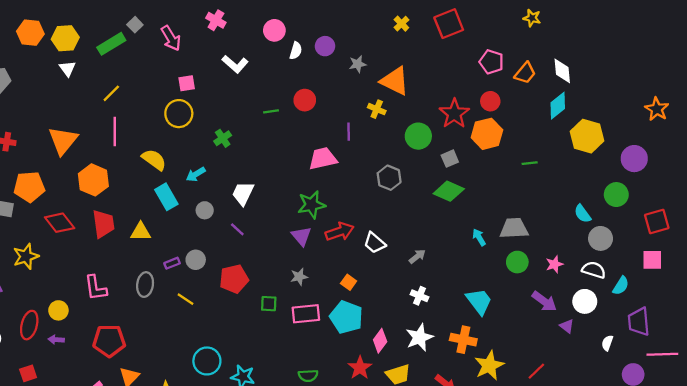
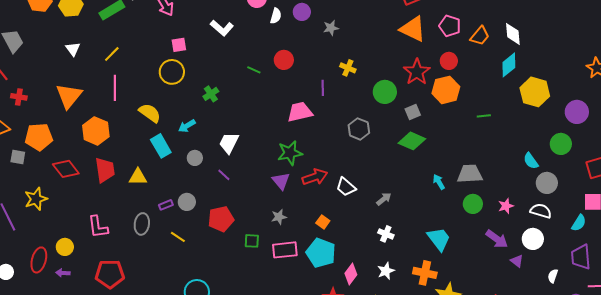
white triangle: (67, 69) -> (73, 49), moved
orange triangle: (395, 81) -> (413, 29), moved
green line: (271, 111) -> (254, 70), turned 32
cyan semicircle: (621, 286) -> (579, 223), moved
white star: (419, 337) -> (386, 271), size x0.7

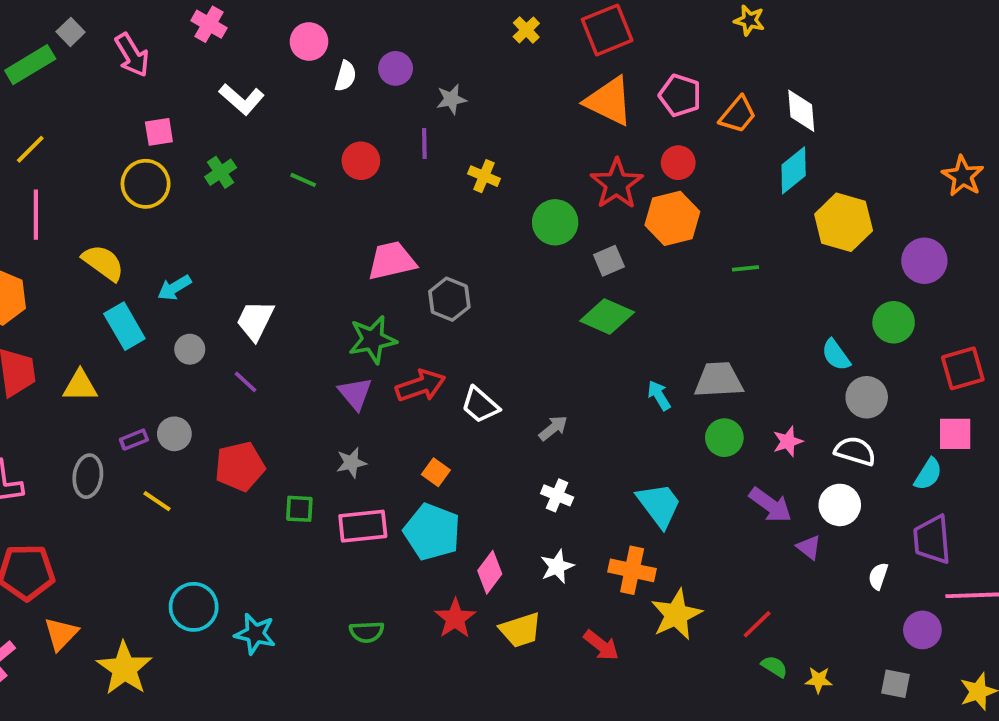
purple line: (323, 88) -> (424, 143), moved
green cross: (211, 94) -> (221, 172), moved
gray hexagon: (359, 129) -> (449, 299), moved

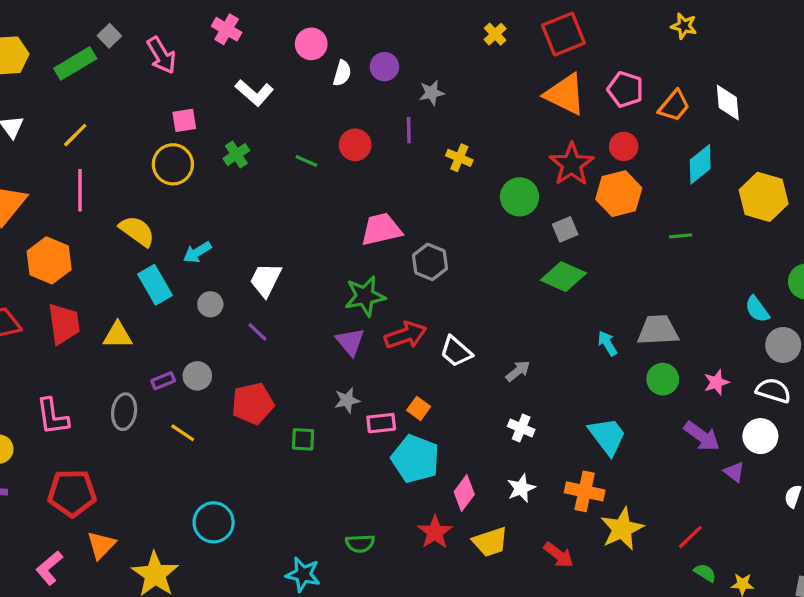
cyan diamond: (794, 170) -> (700, 164), moved
pink rectangle: (363, 526) -> (381, 423), moved, size x0.7
cyan star: (255, 634) -> (303, 574), moved

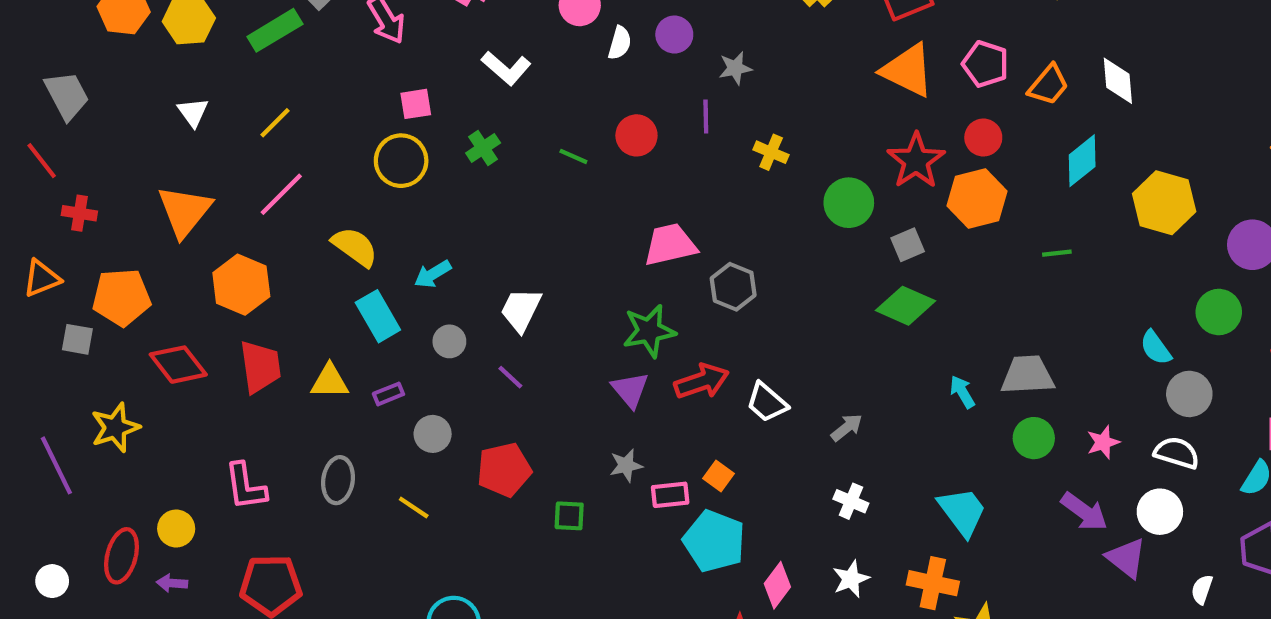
pink line: (80, 190) -> (281, 194), turned 45
purple rectangle: (163, 381) -> (388, 394), moved
purple triangle: (734, 472) -> (1126, 558), size x1.5

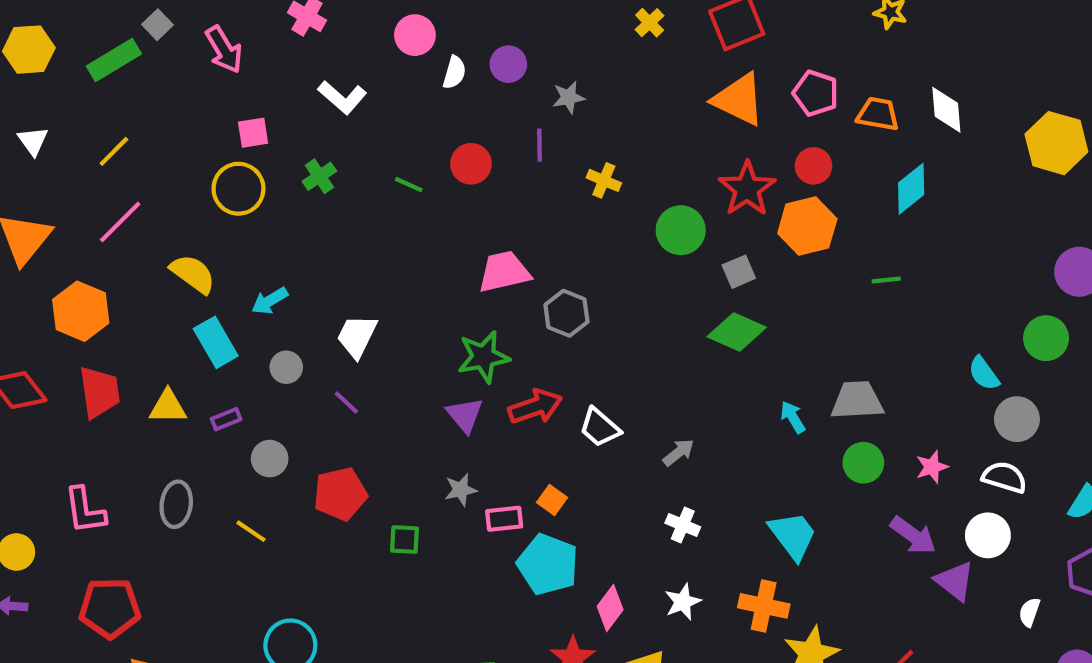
orange trapezoid: (1048, 85) -> (878, 114), turned -120
yellow hexagon: (1164, 203) -> (1056, 143), moved

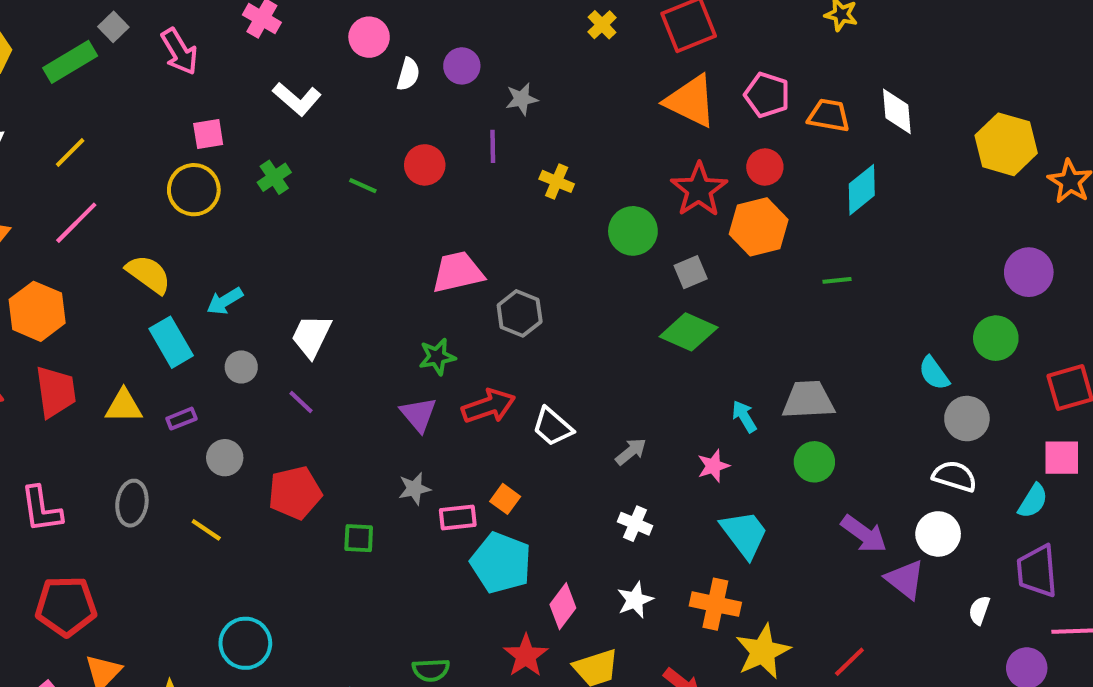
green star: (483, 357) -> (437, 357), size x0.7
pink star: (932, 467) -> (713, 466), moved

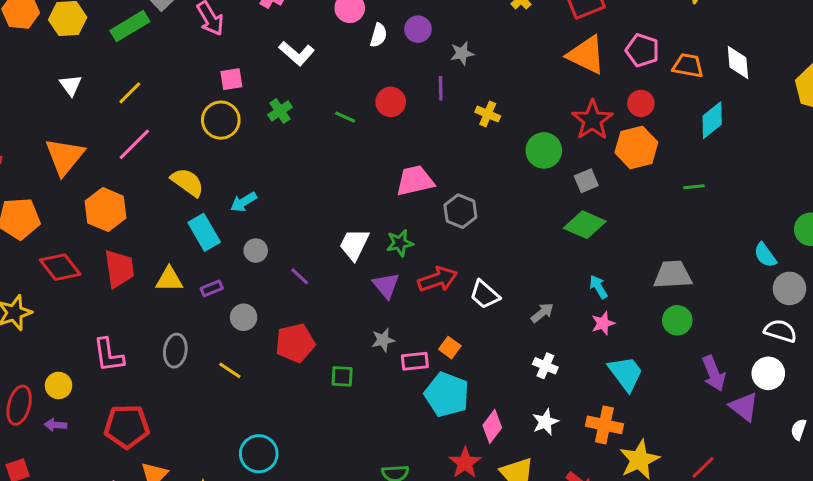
white trapezoid: (311, 336) -> (354, 244), moved
cyan arrow: (744, 416) -> (598, 287), moved
purple arrow: (864, 534) -> (714, 373), turned 32

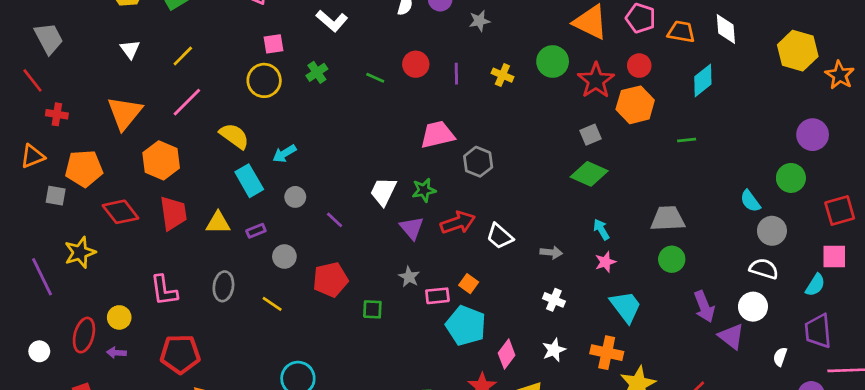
purple line: (441, 88) -> (456, 74), moved
green circle: (544, 150) -> (553, 61), moved
gray arrow: (542, 313) -> (551, 252), turned 45
gray star: (383, 340) -> (409, 277), turned -30

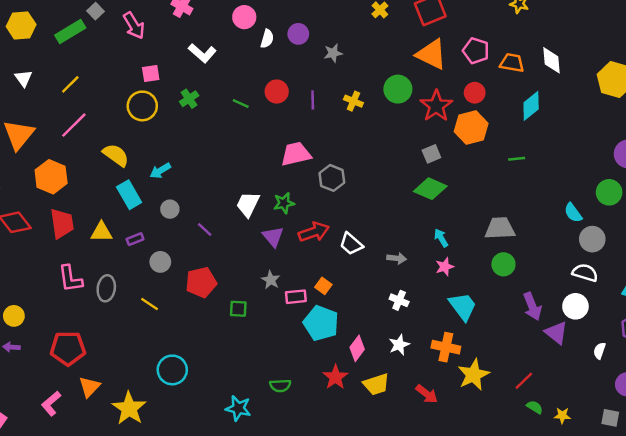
pink L-shape: (164, 290) -> (70, 279), moved

